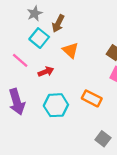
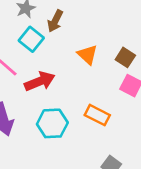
orange triangle: (70, 50) -> (87, 55), moved
red arrow: (46, 72) -> (40, 81), size x1.5

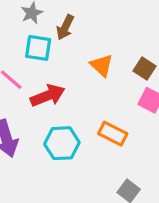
cyan square: (31, 39) -> (38, 48), turned -30

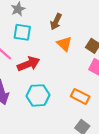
brown arrow: (65, 27) -> (56, 22), moved
orange rectangle: (113, 134) -> (80, 96), moved

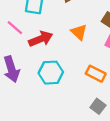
orange triangle: (64, 44) -> (79, 32), moved

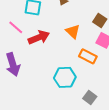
cyan hexagon: (51, 73) -> (65, 77), moved
orange rectangle: (96, 74) -> (88, 56), moved

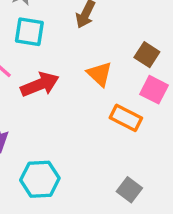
cyan hexagon: (65, 77) -> (40, 179), moved

